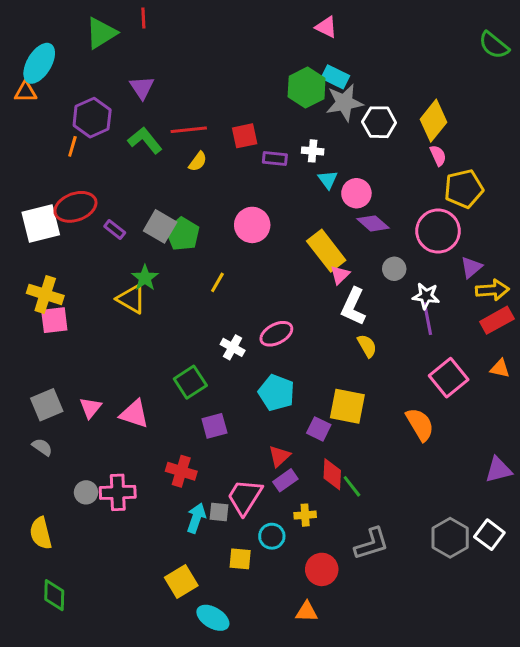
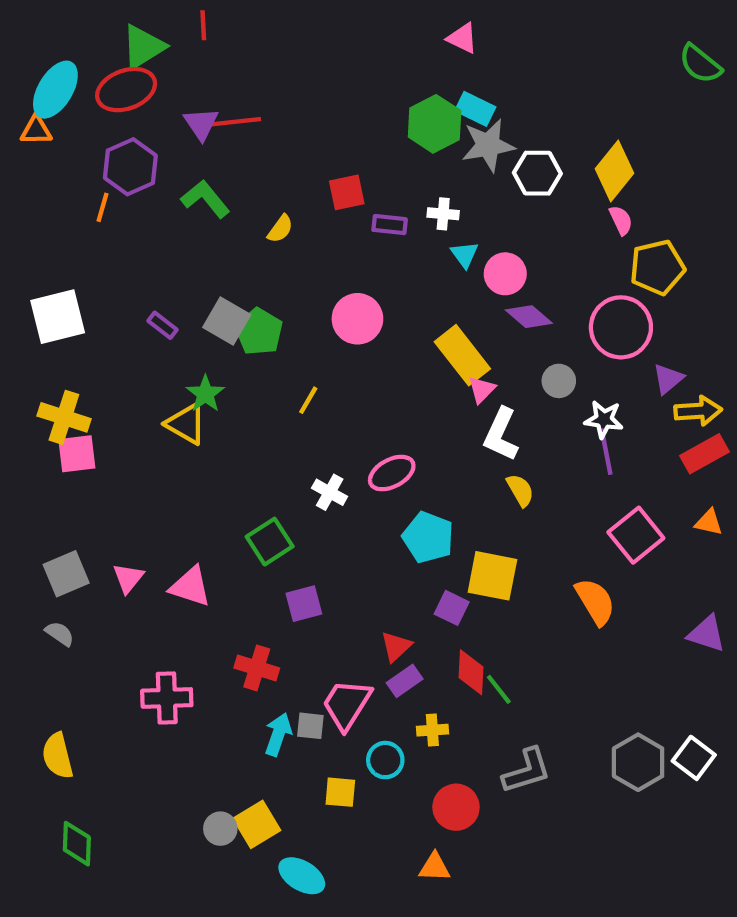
red line: (189, 130) -> (235, 122), moved
red ellipse: (75, 207) -> (126, 90), moved
cyan pentagon: (276, 393) -> (428, 537), moved
purple triangle: (498, 470) -> (707, 634), moved, turned 32
gray circle: (86, 492) -> (220, 829), moved

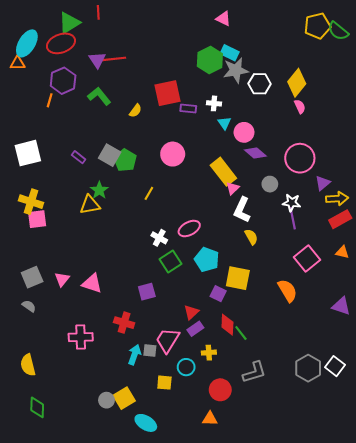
red square: (347, 192) -> (167, 93), size x1.5
yellow pentagon: (657, 267) -> (317, 26), moved
yellow triangle: (186, 424) -> (90, 205), turned -40
green square: (270, 542) -> (171, 262), moved

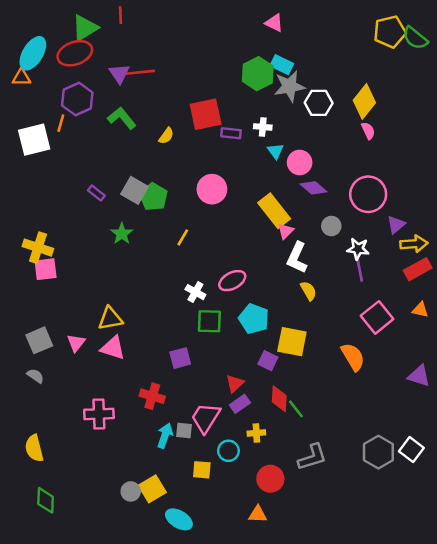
white square: (28, 153) -> (34, 140), moved
yellow triangle: (90, 205) -> (110, 319), moved
green square: (171, 262) -> (209, 321), turned 35

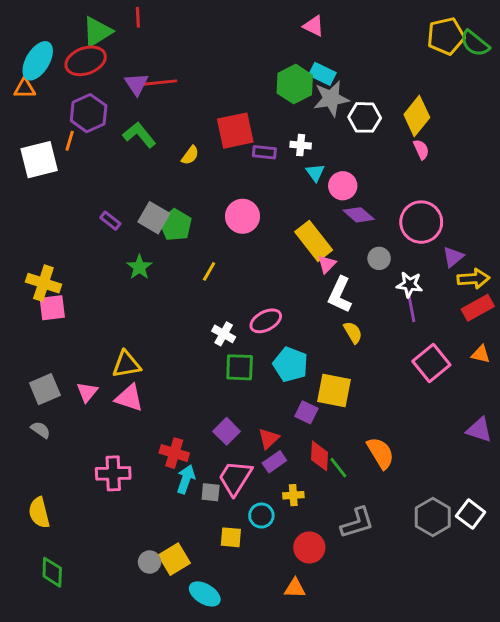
orange semicircle: (353, 357) -> (381, 453), moved
purple square: (180, 358) -> (227, 431), moved, turned -30
cyan arrow: (165, 436) -> (186, 479), moved

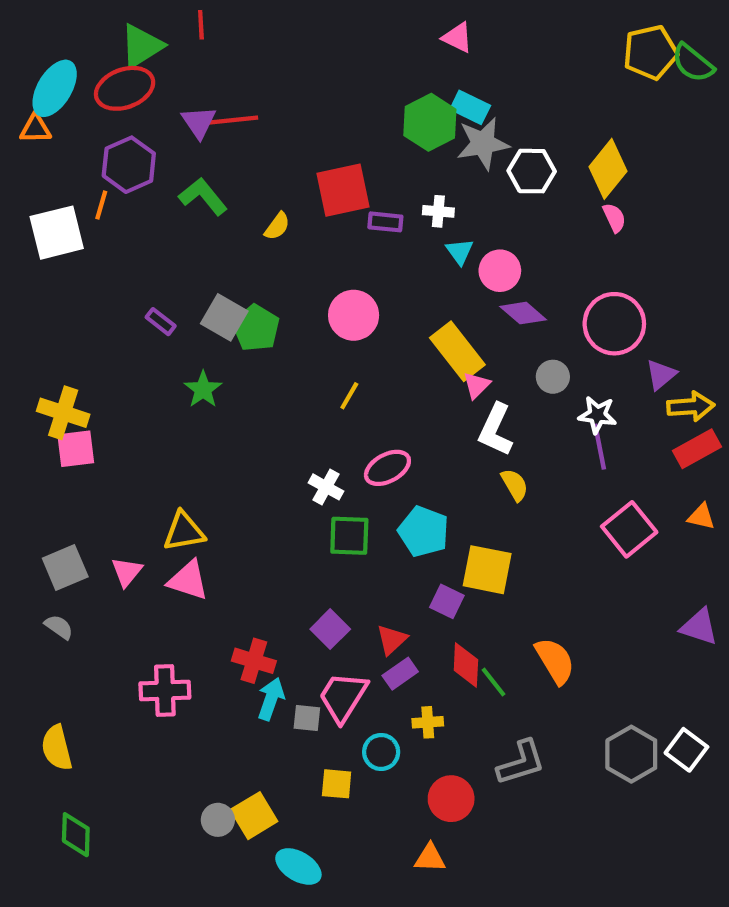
yellow line: (209, 271) -> (349, 396), moved

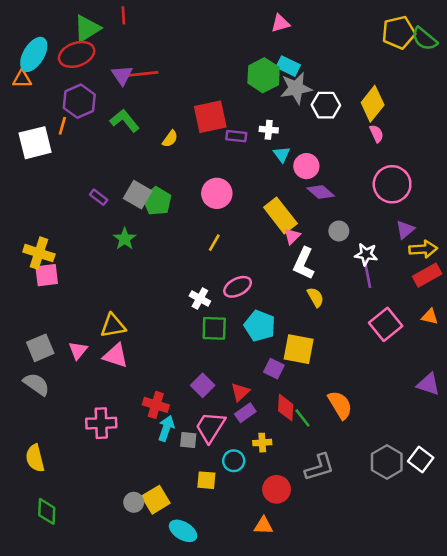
pink triangle: (457, 37) -> (280, 23), turned -42
pink circle: (614, 324) -> (392, 184), moved
gray semicircle: (59, 627) -> (36, 384), size x1.5

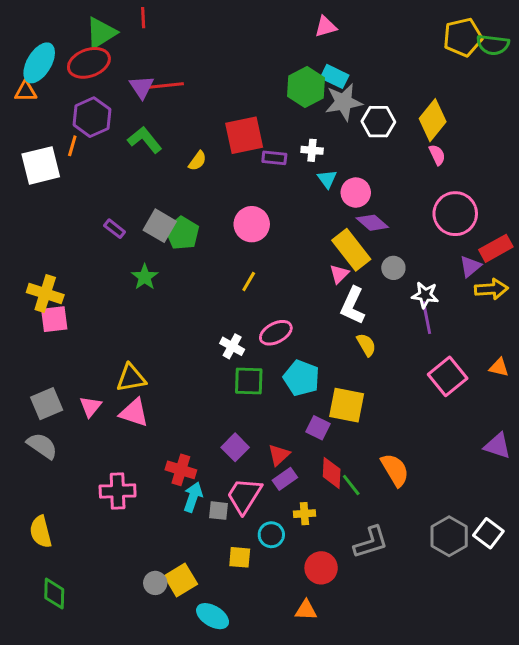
green semicircle: (425, 39) -> (493, 45), turned -32
yellow rectangle: (280, 215) -> (351, 250), moved
red rectangle: (427, 275) -> (496, 248), moved

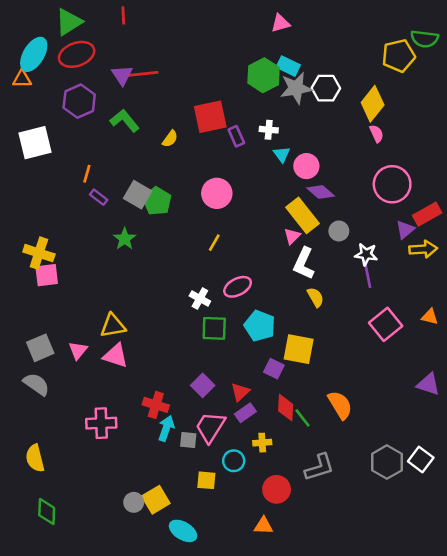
green triangle: (101, 33) -> (69, 22), moved
yellow pentagon: (463, 37) -> (399, 56), moved
white hexagon: (378, 122) -> (326, 88), moved
orange line: (72, 146) -> (87, 174), moved
purple rectangle: (274, 158) -> (236, 136), turned 60

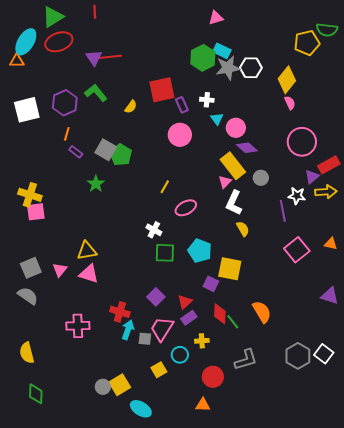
purple hexagon: (79, 101) -> (65, 103), moved
pink circle: (217, 193) -> (180, 135), moved
white star: (366, 254) -> (297, 196), moved
pink ellipse: (238, 287) -> (186, 208), moved
yellow square: (206, 480) -> (159, 370), turned -35

